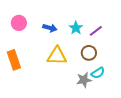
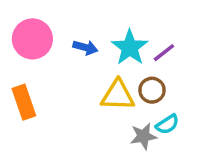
pink circle: (19, 23) -> (32, 39), size x1.5
cyan star: (76, 28) -> (130, 47), size x1.5
yellow triangle: (57, 56) -> (118, 95), moved

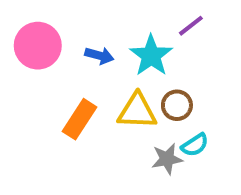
purple line: (164, 53) -> (191, 26), moved
orange rectangle: (24, 102) -> (80, 119), moved, turned 52

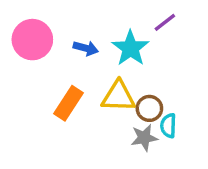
brown circle: (177, 105) -> (149, 108), moved
cyan semicircle: (195, 145) -> (168, 126), turned 125

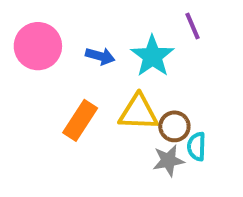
purple line: (165, 22) -> (193, 26), turned -75

